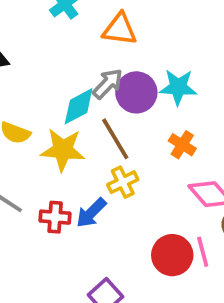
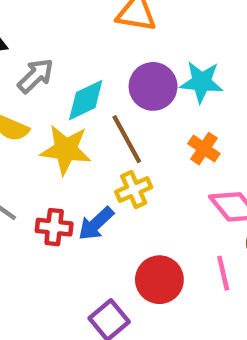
gray arrow: (108, 84) -> (36, 76), moved
red circle: (172, 255) -> (159, 280), moved

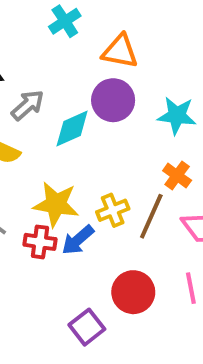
purple circle: (153, 86) -> (113, 100), moved
brown line: (127, 139) -> (151, 216), moved, turned 51
yellow star: (66, 150) -> (56, 204), moved

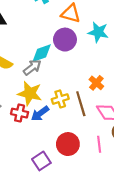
gray arrow: (28, 105) -> (32, 67), moved
cyan star: (177, 115) -> (98, 32), moved
brown line: (151, 216) -> (81, 104), turned -45

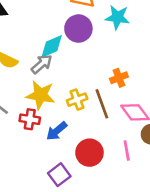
orange cross: (96, 83) -> (119, 78), turned 32
blue arrow: (40, 114) -> (57, 131), moved

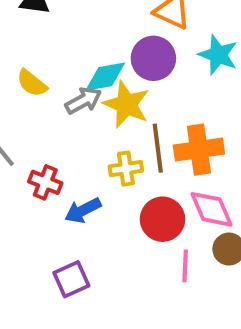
orange cross: (119, 78) -> (199, 150), size x1.6
yellow star: (41, 95) -> (126, 104), moved
brown line: (102, 104) -> (158, 148), moved
red circle: (89, 153) -> (162, 219), moved

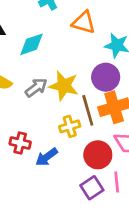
purple circle: (153, 58) -> (106, 77), moved
cyan diamond: (105, 77) -> (32, 44), moved
purple square: (71, 279) -> (92, 188), moved

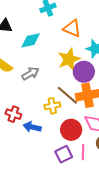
yellow star: (64, 86) -> (69, 59), moved, turned 30
brown line: (88, 110) -> (67, 95), turned -40
blue arrow: (47, 157) -> (32, 127), turned 42

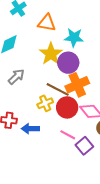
red circle: (71, 130) -> (67, 107), moved
pink line: (83, 152) -> (68, 135), moved, turned -49
purple square: (64, 154) -> (84, 146), moved

